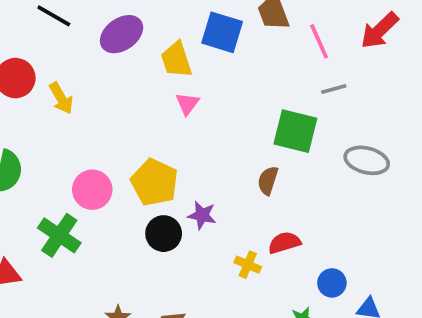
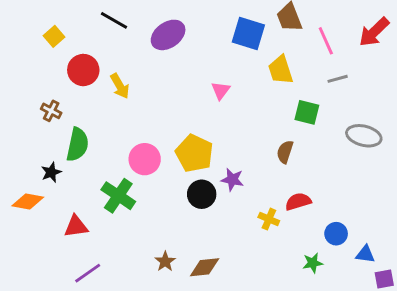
yellow trapezoid: (176, 60) -> (281, 70), moved
green square: (295, 131) -> (307, 112), size x0.7

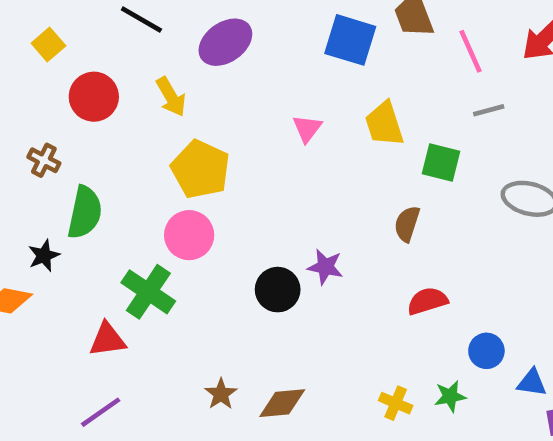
yellow trapezoid: (281, 70) -> (384, 124), moved
yellow arrow: (120, 86) -> (171, 97), moved
yellow pentagon: (194, 153) -> (200, 169), moved
yellow cross: (269, 219) -> (396, 403), moved
red triangle: (76, 226) -> (107, 340), moved

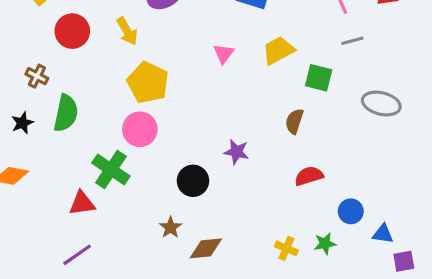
yellow trapezoid: (384, 124) -> (278, 50), turned 80
black star: (44, 256) -> (22, 123), moved
black circle: (278, 290) -> (193, 181), moved
brown star: (221, 394) -> (170, 227), moved

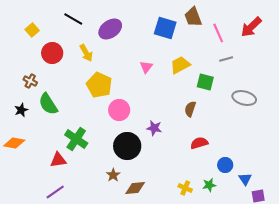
green semicircle: (66, 113) -> (48, 104), turned 135
pink circle: (140, 129) -> (119, 110), moved
black circle: (193, 181) -> (127, 146), size x1.4
blue triangle: (383, 234) -> (245, 179), turned 48

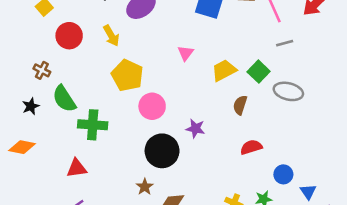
yellow trapezoid: (180, 65) -> (224, 70), moved
green square: (205, 82) -> (259, 72), turned 30
gray ellipse: (244, 98) -> (288, 91), moved
green cross: (76, 139) -> (93, 125), moved, turned -30

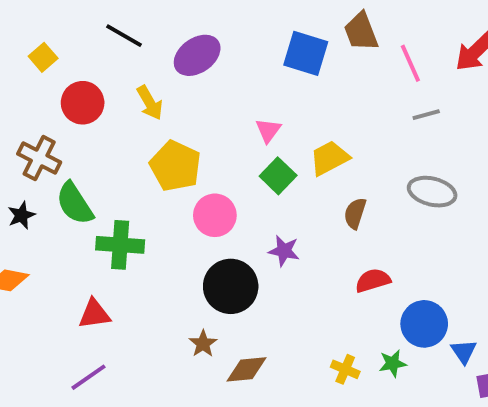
brown cross: (42, 70) -> (39, 158), size x1.5
green square: (259, 72) -> (278, 176), moved
blue circle: (283, 174) -> (424, 324), size x1.5

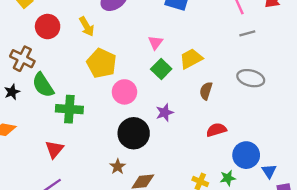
purple star: (284, 251) -> (165, 113), turned -30
red triangle: (94, 314) -> (54, 149), turned -42

